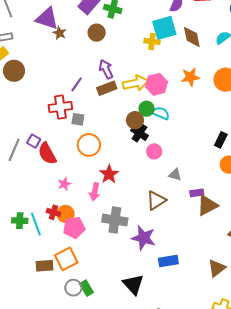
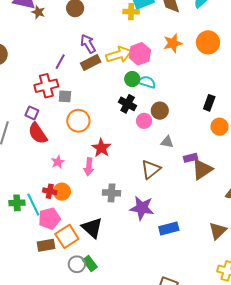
brown circle: (135, 120) -> (160, 111), moved
purple square: (34, 141) -> (32, 113), moved
gray cross: (115, 220) -> (111, 193), size x0.7
pink pentagon: (74, 228) -> (49, 219), moved
black triangle: (133, 284) -> (92, 228), moved

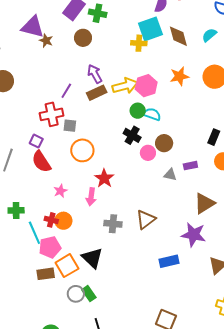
purple rectangle: (190, 158) -> (190, 166), moved
brown triangle: (151, 169) -> (146, 219), moved
green cross: (17, 203) -> (16, 210), moved
purple star: (142, 208) -> (193, 235), moved

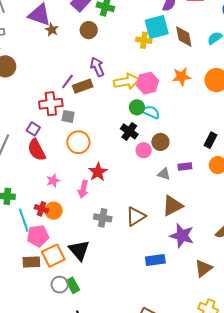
brown rectangle: (97, 93) -> (83, 86), moved
brown triangle: (204, 203) -> (172, 206), moved

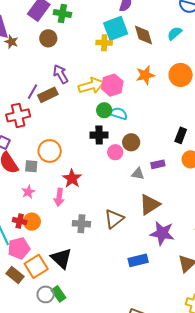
gray square: (68, 116) -> (31, 166), moved
black cross: (129, 131) -> (99, 135), turned -30
brown rectangle: (31, 262) -> (15, 275), turned 48

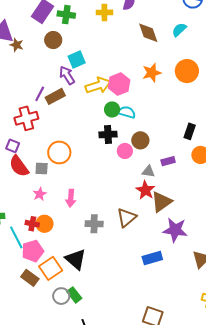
cyan square: (116, 28) -> (77, 60), moved, size x0.7
yellow cross: (104, 43) -> (104, 12), moved
red star: (72, 179) -> (145, 190), moved

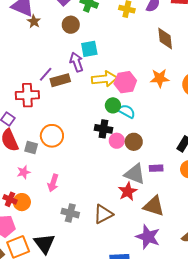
pink circle: (125, 151) -> (117, 141), moved
gray triangle: (148, 171) -> (135, 174), size x1.6
brown triangle: (161, 202) -> (154, 206), moved, turned 40

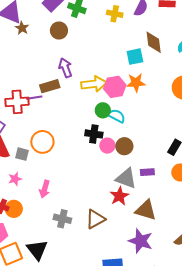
cyan square: (89, 49) -> (135, 57), moved
purple line: (46, 74) -> (34, 98), moved, turned 42
orange star: (160, 78) -> (136, 83), moved

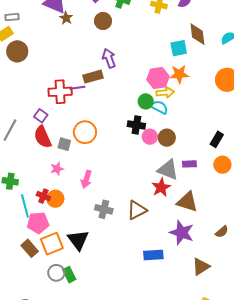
yellow arrow: (94, 84) -> (165, 92), moved, size x0.7

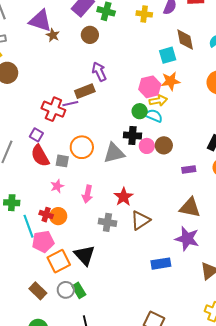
red cross: (60, 92) -> (53, 109), turned 30
gray triangle: (168, 170) -> (114, 153), moved, turned -30
red star: (161, 187) -> (124, 197), moved
brown rectangle: (30, 248) -> (38, 291), moved

